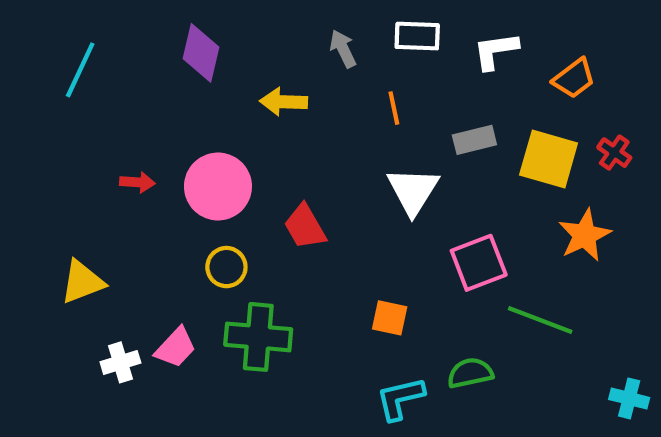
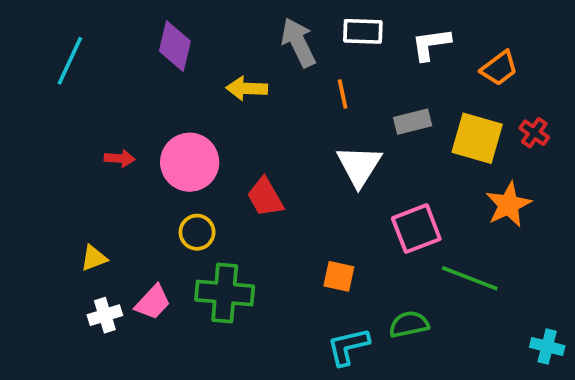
gray arrow: (343, 49) -> (298, 42), size x1.5
yellow triangle: (82, 282) -> (94, 258), moved, size x0.7

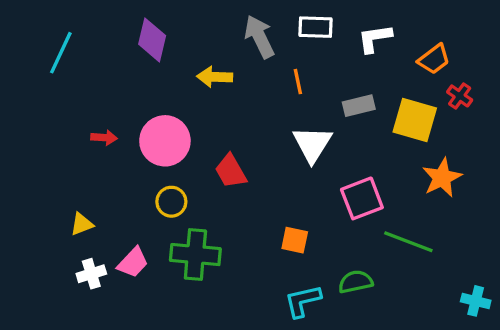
red cross: (534, 133) -> (460, 96), moved

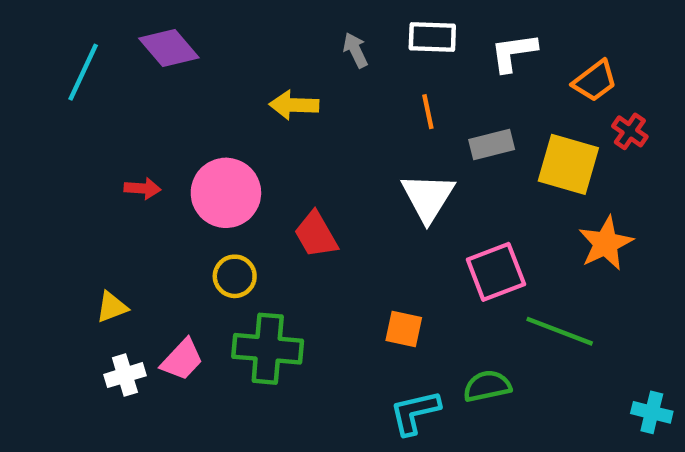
gray arrow: (259, 37) -> (355, 50), size x0.6
purple diamond: (152, 40) -> (169, 48), moved, turned -54
orange line: (298, 82) -> (428, 112), moved

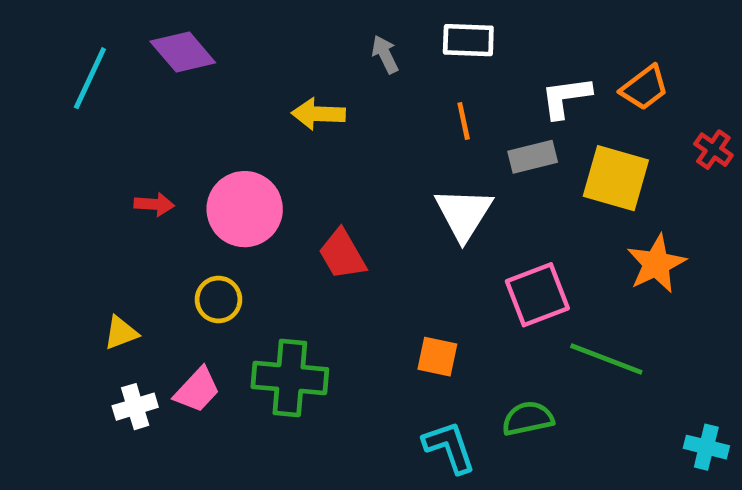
white L-shape: (514, 52) -> (566, 97), moved
red cross: (630, 131) -> (713, 150), moved
yellow circle: (235, 276) -> (218, 299), moved
cyan L-shape: (415, 412) -> (449, 447), turned 84

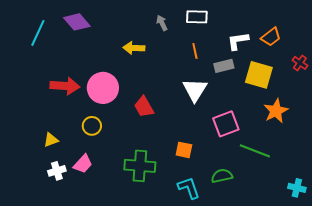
red arrow: (154, 204) -> (65, 86), size x1.8
green cross: (290, 378) -> (140, 166), moved

